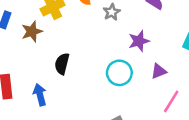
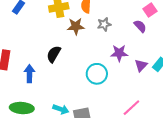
brown star: (32, 31) -> (76, 26), moved
purple triangle: (159, 71) -> (141, 65), moved, turned -40

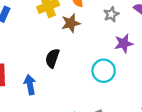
gray star: (104, 24) -> (111, 14), moved

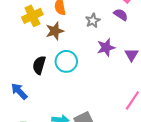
cyan circle: (104, 71) -> (66, 61), moved
blue arrow: (30, 85) -> (19, 91), turned -30

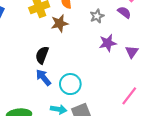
cyan circle: (66, 61) -> (70, 84), moved
blue arrow: (19, 91) -> (43, 77), moved

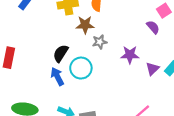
gray star: (97, 16) -> (100, 42), moved
cyan circle: (70, 84) -> (81, 68), moved

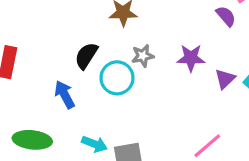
gray star: (100, 42) -> (143, 56), moved
blue arrow: (57, 76) -> (65, 95), moved

